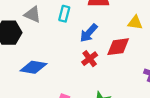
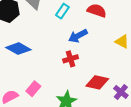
red diamond: (118, 47) -> (97, 82), moved

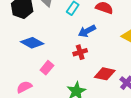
pink rectangle: (33, 89) -> (47, 68), moved

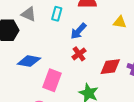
pink rectangle: (47, 68) -> (52, 80), size x1.5

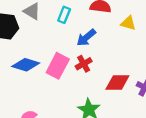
yellow triangle: (120, 22) -> (128, 23), moved
pink rectangle: (52, 80) -> (58, 66), moved

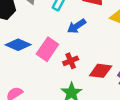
red cross: (84, 64) -> (71, 61), moved

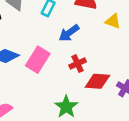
red cross: (71, 61) -> (78, 64), moved

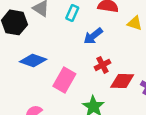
pink rectangle: (38, 60) -> (64, 80), moved

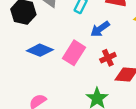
pink rectangle: (64, 80) -> (74, 53), moved

